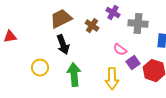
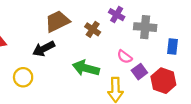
black arrow: (63, 45) -> (44, 49), moved, turned 84
yellow circle: (40, 68) -> (23, 77), moved
green arrow: (74, 75) -> (86, 68), moved, turned -70

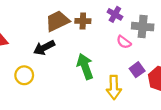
brown cross: (93, 29) -> (83, 21), moved, turned -32
pink semicircle: (125, 57) -> (124, 42), moved
green arrow: (86, 68) -> (85, 66), turned 55

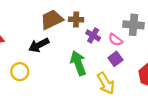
purple cross: (115, 14) -> (93, 35), moved
purple square: (137, 70) -> (115, 59), moved
yellow arrow: (114, 87) -> (106, 83), turned -30

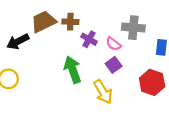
black arrow: (39, 45) -> (18, 42), moved

